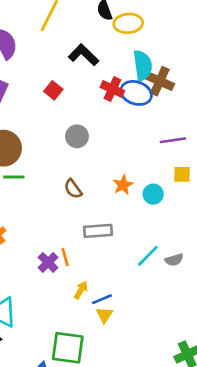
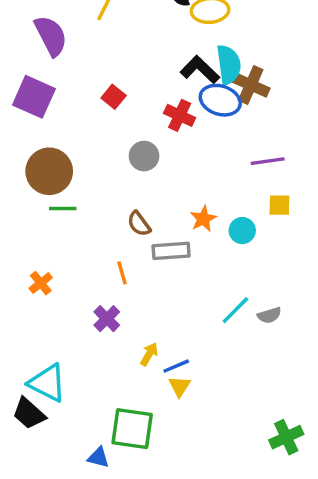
black L-shape: (84, 55) -> (200, 70), moved
red cross: (112, 89) -> (180, 115), moved
gray rectangle: (98, 231) -> (171, 251), moved
orange line: (65, 257) -> (122, 273), moved

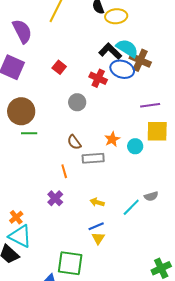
cyan semicircle: (229, 65) -> (127, 48), turned -50
yellow square: (279, 205) -> (157, 131), size x1.6
orange cross: (41, 283) -> (16, 217), moved
cyan line: (235, 310) -> (131, 207), moved
yellow arrow: (149, 354) -> (97, 202), moved, turned -104

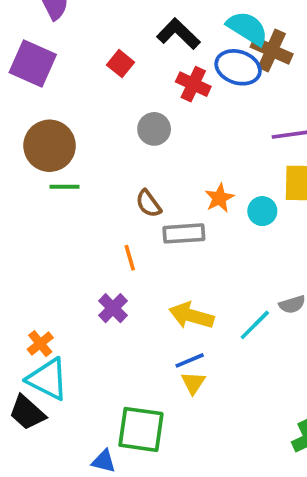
black L-shape: (110, 51) -> (178, 34), moved
yellow arrow: (97, 202) -> (191, 316), size x1.6

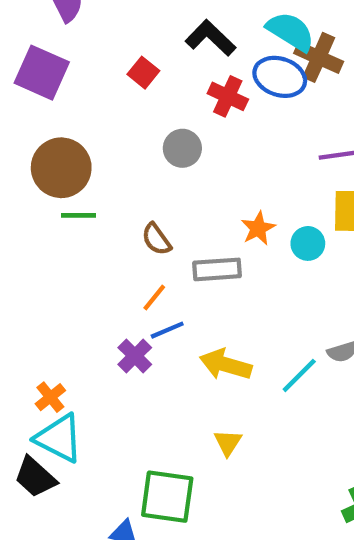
brown semicircle: (148, 204) -> (156, 239), moved
orange line: (130, 258) -> (154, 298), turned 55
blue line: (190, 360) -> (167, 330), moved

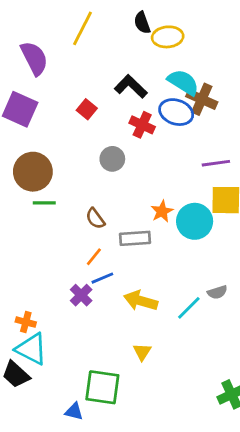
cyan circle: (308, 243) -> (195, 221), size x1.6
orange cross: (50, 397) -> (26, 322), turned -36

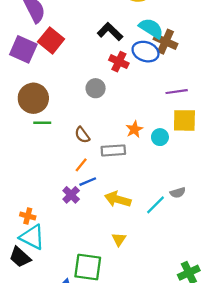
red square: (87, 109) -> (51, 40), moved, size x1.6
cyan circle: (195, 221) -> (160, 137), size x0.6

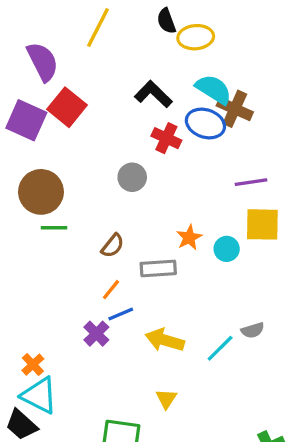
brown semicircle: (82, 135) -> (113, 246), turned -105
orange cross: (28, 216) -> (33, 365), turned 32

